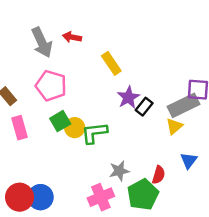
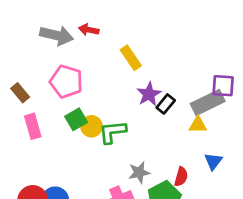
gray arrow: (42, 42) -> (57, 35), turned -52
yellow triangle: (174, 126) -> (198, 125), turned 42

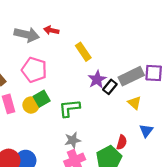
gray rectangle: (208, 103) -> (131, 76), moved
yellow triangle: (198, 125) -> (134, 103), turned 40
yellow circle: (92, 126) -> (31, 105), moved
gray star: (139, 173) -> (73, 140), moved

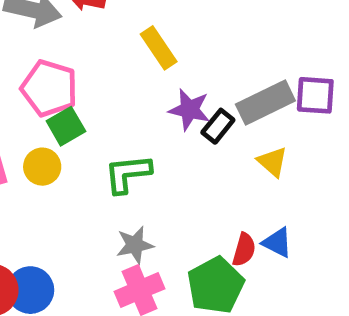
purple star: (97, 79) -> (189, 110), turned -30
green square: (42, 99) -> (66, 126), moved
blue triangle: (146, 131) -> (277, 243), moved, turned -40

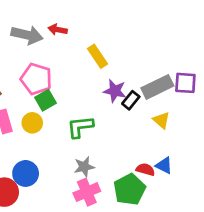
red semicircle: (244, 250) -> (145, 169), turned -90
blue circle: (30, 290) -> (26, 173), moved

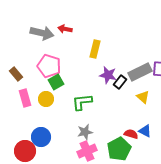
yellow rectangle: (97, 56) -> (95, 49), turned 48

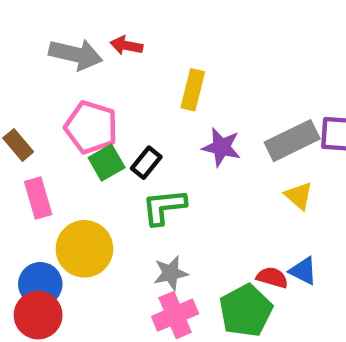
black rectangle: (120, 82) -> (146, 163), moved
yellow circle: (46, 99) -> (84, 249), moved, size x1.6
blue circle: (41, 137) -> (40, 284), moved

